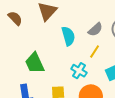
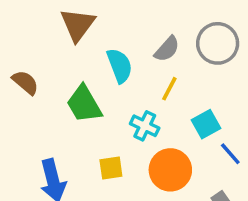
brown semicircle: (15, 18) -> (25, 82), moved
green trapezoid: (35, 63) -> (84, 104), moved

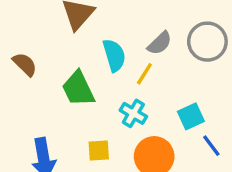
yellow line: (169, 89) -> (144, 74), moved

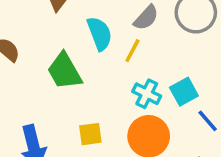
cyan cross: (133, 113) -> (147, 94), moved

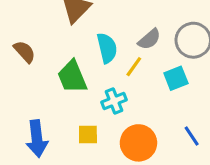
cyan square: (184, 92) -> (176, 78), moved
cyan cross: (147, 94) -> (114, 101), moved, turned 35

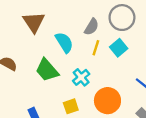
yellow line: (134, 67) -> (96, 48), moved

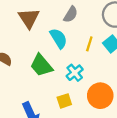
gray semicircle: (92, 27) -> (71, 14), moved

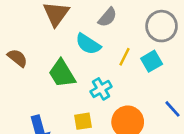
cyan semicircle: (59, 38) -> (88, 44), turned 145

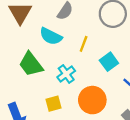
cyan square: (152, 61) -> (109, 62), moved

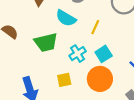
cyan square: (109, 62) -> (104, 54), moved
green trapezoid: (31, 64) -> (46, 42), turned -70

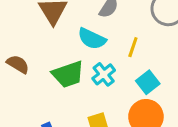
cyan cross: (78, 54) -> (104, 74), moved

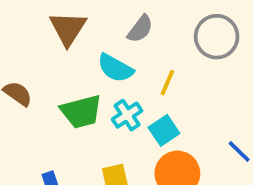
cyan square: (148, 82) -> (164, 130), moved

